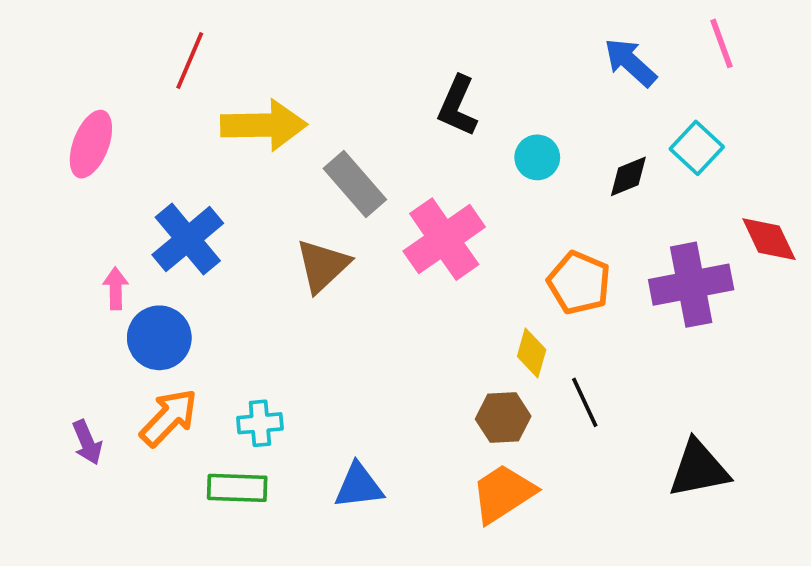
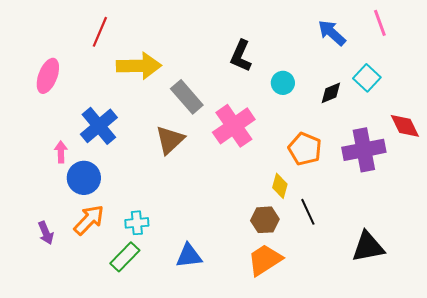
green rectangle: (237, 488) -> (125, 257), turned -48

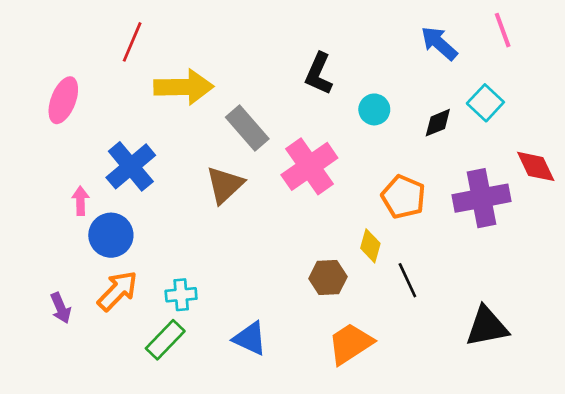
brown hexagon: (265, 220) -> (328, 278), moved
blue triangle: (189, 256) -> (250, 338), turned 32

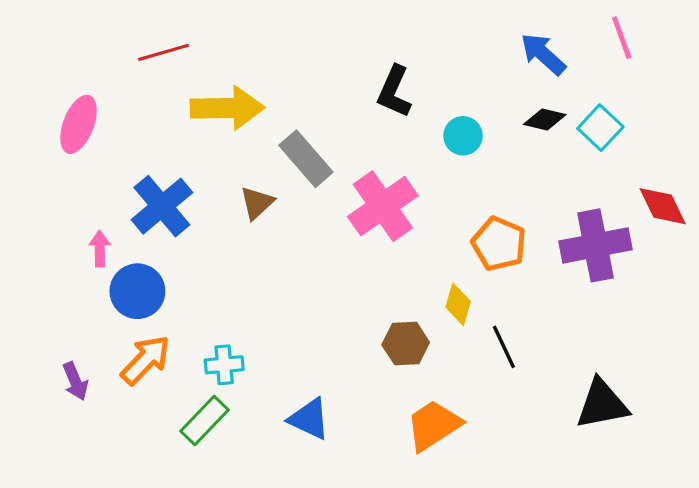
red line: (132, 42) -> (164, 52), turned 51
black diamond: (438, 123) -> (545, 119), moved, turned 36
brown triangle: (225, 185) -> (257, 203), moved, size x0.7

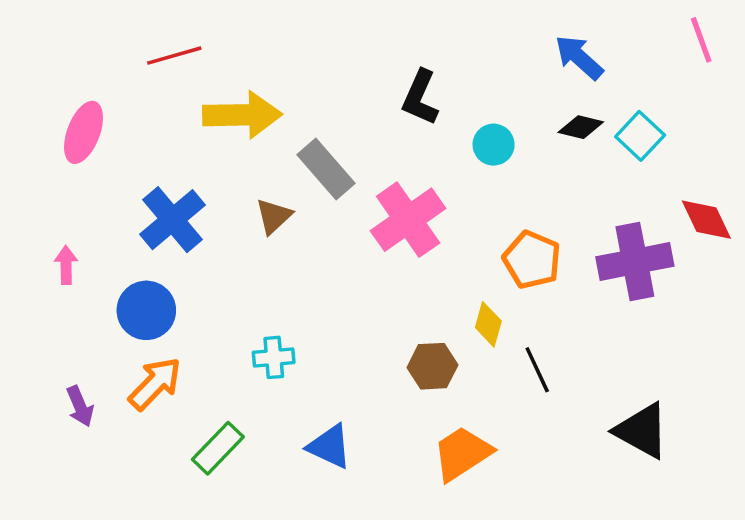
pink line: (622, 38) -> (701, 40), moved
pink arrow: (100, 249) -> (66, 265), moved
cyan cross: (224, 365) -> (274, 357), moved
black triangle: (602, 404) -> (642, 431), turned 40

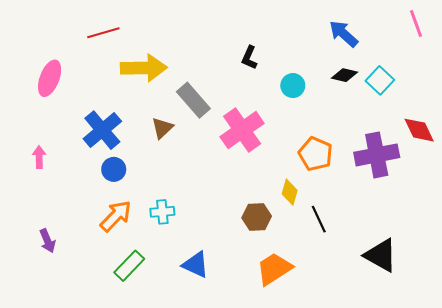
black L-shape: (420, 97) -> (249, 58), size x0.7
blue circle: (146, 310) -> (114, 169), moved, size x0.7
orange arrow: (155, 384) -> (116, 216), moved

